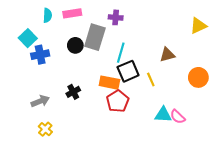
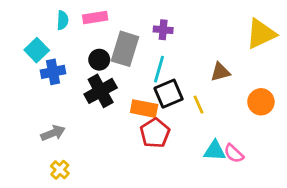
purple cross: (116, 17) -> (163, 30), moved
yellow triangle: (198, 26) -> (261, 34), size x1.4
black cross: (73, 92) -> (101, 91), moved, size x1.6

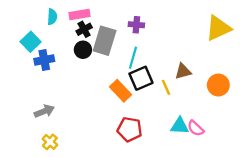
brown triangle: (220, 72) -> (183, 71), moved
black cross: (101, 91) -> (84, 29), moved, size x0.6
orange rectangle: (144, 109) -> (120, 91), turned 35
red pentagon: (155, 133) -> (130, 129), moved, turned -30

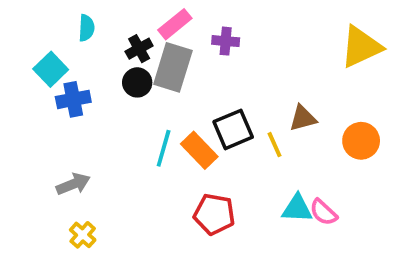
pink rectangle: (80, 14) -> (175, 24), moved, turned -30
cyan line: (133, 58) -> (164, 148), moved

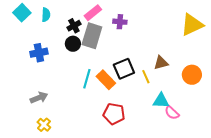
cyan square: (51, 69) -> (22, 13), moved
cyan triangle: (297, 208) -> (161, 101), moved

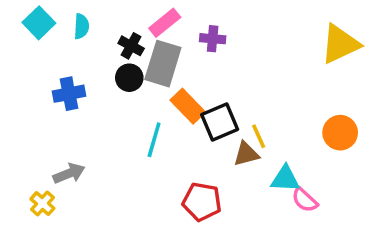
black cross: (74, 26) -> (131, 46), turned -32
brown triangle: (161, 63) -> (246, 154), moved
orange rectangle: (106, 80) -> (188, 106), moved
yellow cross: (44, 125) -> (42, 204), moved

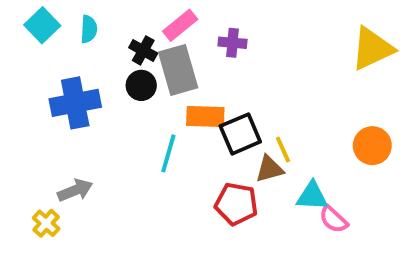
gray rectangle: (163, 64) -> (178, 70), turned -33
blue cross: (69, 94) -> (75, 103), size x1.4
orange rectangle: (188, 106) -> (205, 116), turned -44
red pentagon: (202, 202) -> (236, 204), moved

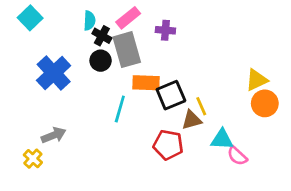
cyan semicircle: (89, 29) -> (89, 21), moved
yellow triangle: (372, 49) -> (257, 80), moved, size x0.7
blue cross: (75, 103) -> (54, 73), turned -32

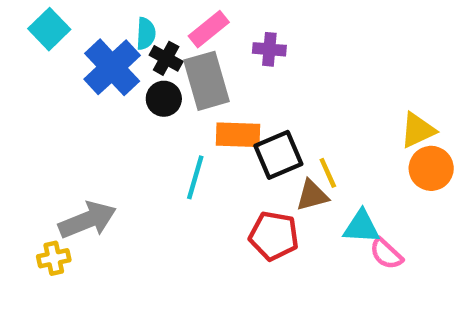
blue cross: (54, 73) -> (112, 67), moved
gray arrow: (54, 135) -> (87, 220), size x1.4
yellow cross: (33, 159) -> (54, 258), turned 36

